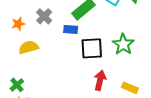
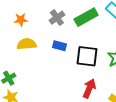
gray cross: (44, 16) -> (57, 18), moved
blue rectangle: (71, 29) -> (60, 46), moved

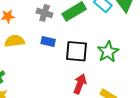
gray cross: (57, 18) -> (45, 13), turned -35

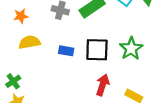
blue rectangle: (48, 42) -> (66, 51), moved

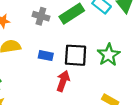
red arrow: (103, 85) -> (63, 81), moved

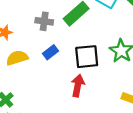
blue rectangle: (46, 56) -> (50, 52), moved, turned -40

